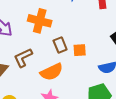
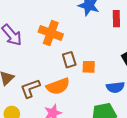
brown L-shape: (23, 58) -> (30, 88), moved

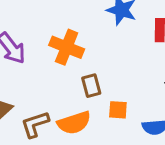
orange square: (89, 67) -> (118, 110), moved

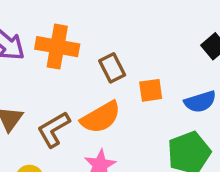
orange cross: (67, 47) -> (57, 47), moved

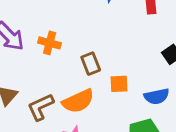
orange cross: (57, 47) -> (50, 43), size x0.7

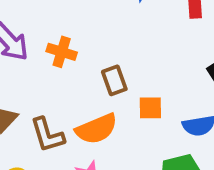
brown L-shape: (41, 107) -> (47, 135), turned -84

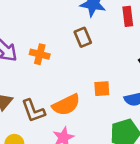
brown rectangle: (114, 80) -> (83, 37), moved

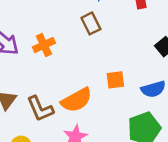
orange cross: (40, 54) -> (44, 45), turned -36

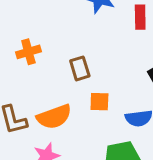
brown rectangle: (91, 23) -> (80, 68), moved

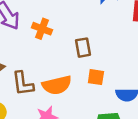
orange cross: (28, 52) -> (42, 29), turned 30

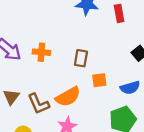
brown rectangle: (83, 48) -> (81, 58), turned 36

